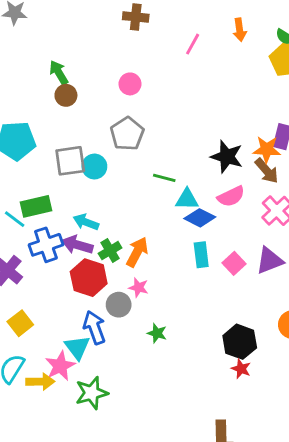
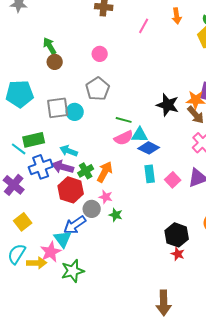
pink semicircle: (231, 196) -> (124, 138), moved
blue arrow: (94, 327) -> (75, 225), turned -105
green star: (157, 333) -> (116, 215), moved

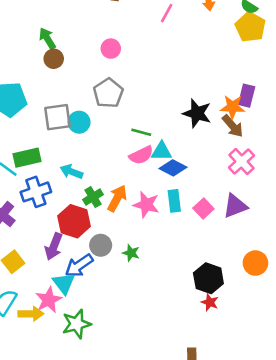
purple arrow: (63, 167) -> (54, 247), moved, turned -85
pink star: (106, 197) -> (146, 205), moved, size x1.5

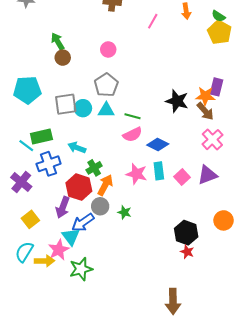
cyan triangle: (162, 151) -> (106, 110), moved
orange arrow: (117, 198) -> (105, 185), moved

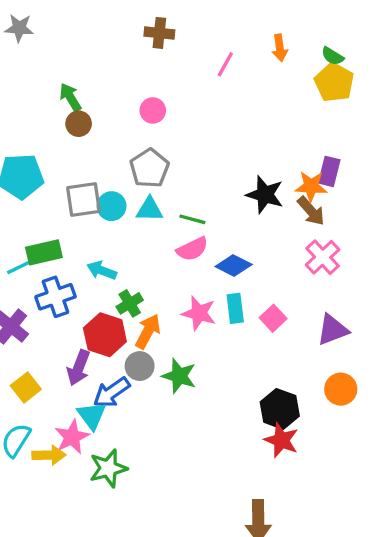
cyan line: (26, 146) -> (19, 267), turned -63
purple triangle: (207, 175) -> (332, 330), moved
green star: (124, 212) -> (179, 376), size x1.5
red star: (187, 252) -> (281, 440), size x1.5

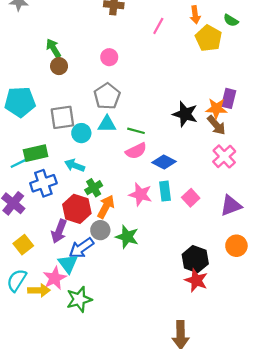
yellow pentagon: (334, 82) -> (209, 38), moved
cyan circle: (112, 206) -> (81, 133), moved

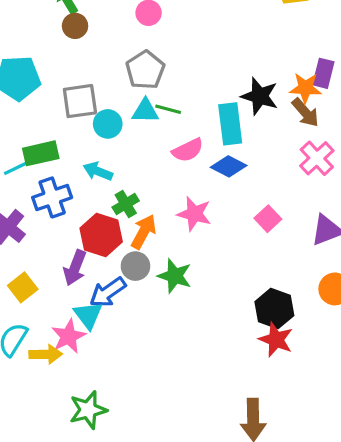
green line: (136, 131) -> (168, 109), moved
cyan rectangle: (165, 191) -> (230, 124), moved, size x1.4
green star: (79, 299) -> (88, 410), moved

